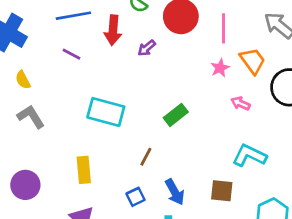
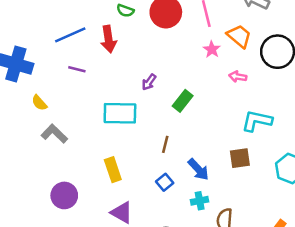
purple arrow: (147, 48) -> (149, 82), moved

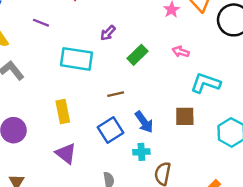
purple line: (77, 69) -> (41, 23), moved
pink arrow: (238, 77) -> (181, 52), moved
brown line: (165, 144) -> (116, 94), turned 56
blue square: (165, 182) -> (110, 130), size x1.5

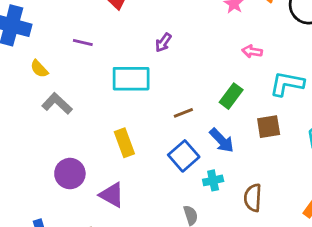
green rectangle: (138, 55) -> (231, 96), moved
cyan cross: (141, 152) -> (213, 180), moved
purple triangle: (66, 153) -> (112, 195), moved

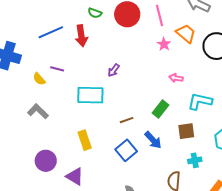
yellow semicircle: (39, 69) -> (39, 79), moved
cyan cross: (213, 180) -> (195, 160), moved

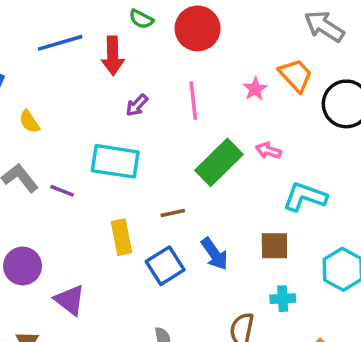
pink line: (160, 15) -> (193, 101), moved
purple line: (57, 69) -> (62, 191), moved
purple arrow: (114, 70) -> (137, 105), moved
green rectangle: (160, 109) -> (219, 162), moved, size x1.5
yellow rectangle: (85, 140) -> (121, 237), moved

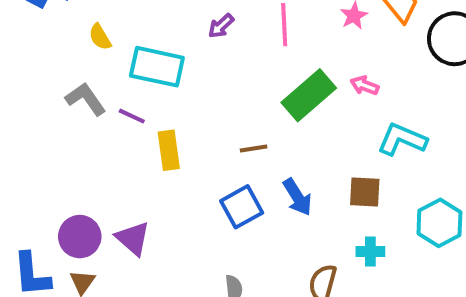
cyan rectangle: (115, 161) -> (157, 67), moved
yellow rectangle: (121, 237) -> (169, 150), moved
purple circle: (23, 266) -> (80, 237), moved

